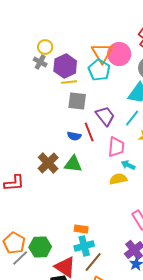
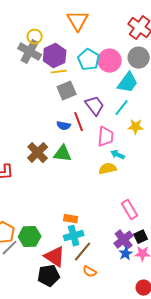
orange triangle: (102, 53) -> (78, 21), moved
pink circle: (119, 54) -> (110, 61), moved
gray cross: (40, 62) -> (30, 52), size x1.6
gray square: (77, 101) -> (67, 91), turned -30

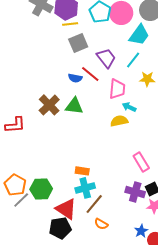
red line: (79, 122) -> (90, 74), turned -30
purple cross: (124, 240) -> (135, 192), turned -36
blue star: (126, 254) -> (141, 231), moved

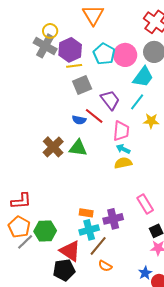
cyan arrow: (129, 107) -> (123, 149), moved
red L-shape: (15, 125) -> (21, 201), moved
purple cross: (135, 192) -> (113, 219), moved, turned -30

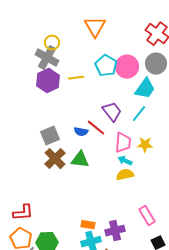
purple hexagon: (70, 50) -> (48, 81), moved
gray square: (82, 85) -> (50, 136), moved
yellow star: (151, 121) -> (145, 145), moved

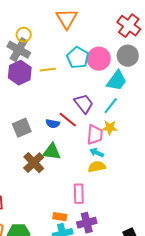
yellow star: (145, 145) -> (110, 128), moved
brown cross: (55, 159) -> (34, 163), moved
pink rectangle: (147, 216) -> (79, 194), moved, turned 30

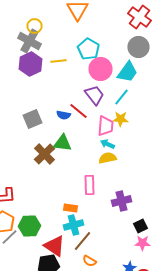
pink circle: (99, 59) -> (100, 69), moved
purple cross: (87, 223) -> (122, 201), moved

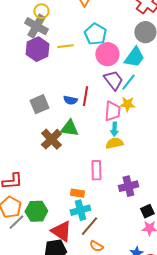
purple trapezoid: (94, 95) -> (113, 80), moved
red line: (78, 111) -> (85, 96), turned 60
cyan arrow: (108, 144) -> (114, 129), turned -112

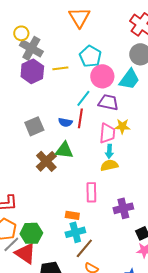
yellow circle: (41, 11) -> (21, 33), moved
purple trapezoid: (113, 80) -> (108, 102), turned -40
cyan line: (128, 82) -> (83, 98), moved
red triangle: (61, 231) -> (25, 253), moved

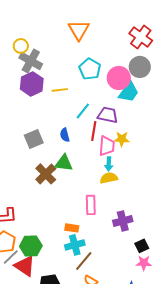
yellow line: (60, 68) -> (60, 90), moved
pink circle: (102, 76) -> (119, 78), moved
red line: (80, 118) -> (94, 131), moved
blue semicircle: (65, 122) -> (65, 135), turned 64

